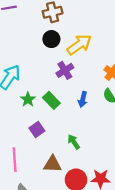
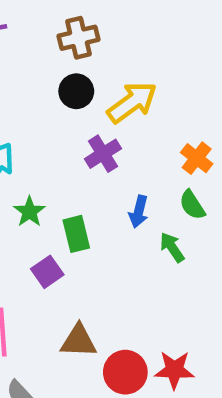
green rectangle: (51, 100) -> (76, 234), moved, turned 30
green arrow: (74, 142) -> (172, 247), moved

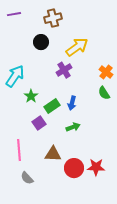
black circle: (76, 91) -> (41, 42), moved
blue arrow: (139, 212) -> (72, 103), moved
green rectangle: (76, 234) -> (52, 106), turned 70
green arrow: (172, 247) -> (73, 127), moved, turned 104

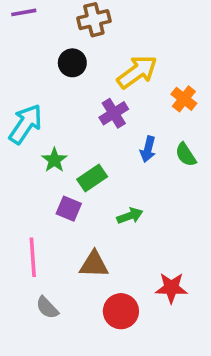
orange cross: (106, 72) -> (184, 99), moved
blue arrow: (72, 103) -> (148, 149), moved
purple square: (39, 123) -> (69, 209), turned -32
red circle: (74, 168) -> (121, 311), moved

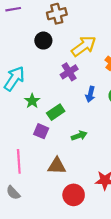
gray semicircle: (47, 308) -> (13, 193), moved

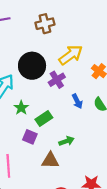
black circle: (43, 41) -> (32, 66), moved, size x1.6
blue arrow: (90, 94) -> (77, 101), turned -40
brown triangle: (57, 166) -> (50, 160), moved

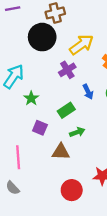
black circle: (32, 66) -> (42, 37), moved
green rectangle: (44, 118) -> (66, 110), moved

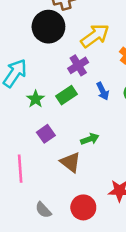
green rectangle: (66, 110) -> (67, 95), moved
purple square: (40, 128) -> (46, 134), turned 32
brown triangle: (61, 152) -> (70, 162), turned 36
gray semicircle: (13, 188) -> (43, 210), moved

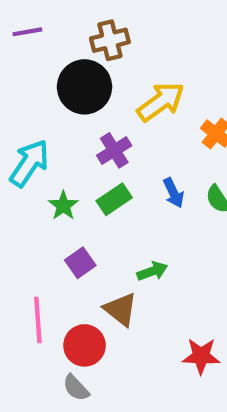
purple cross: (78, 65) -> (114, 150), moved
red circle: (83, 207) -> (84, 345), moved

